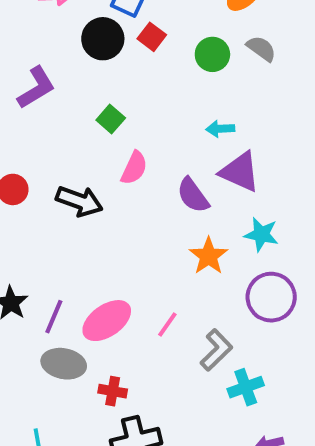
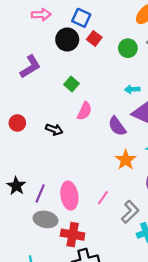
black arrow: (79, 201) -> (54, 129), size x0.7
pink ellipse: (107, 321) -> (69, 196), turned -64
red cross: (113, 391) -> (73, 235), size x1.5

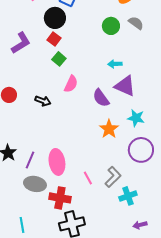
red square: (94, 38) -> (54, 39), moved
pink line: (103, 198) -> (88, 178), moved, turned -64

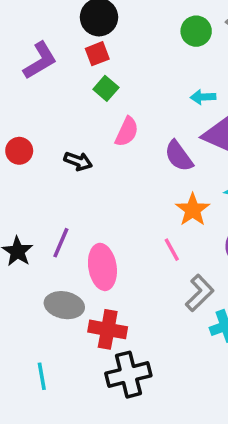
red square: (54, 39) -> (97, 54), turned 32
purple line: (30, 160) -> (61, 243), moved
pink line: (88, 178) -> (172, 250), moved

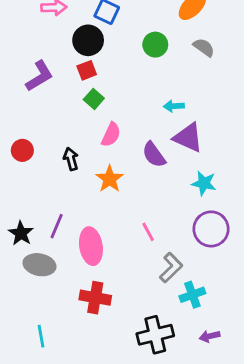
green circle: (196, 31) -> (155, 45), moved
black arrow: (78, 161) -> (71, 159), turned -125
orange star: (193, 210) -> (110, 179), moved
gray ellipse: (64, 305) -> (39, 265), moved
black cross: (128, 375) -> (155, 335), moved

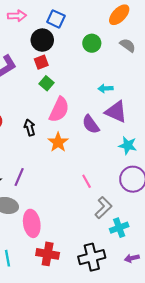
pink semicircle: (111, 135) -> (59, 110), size x1.4
pink ellipse: (91, 246) -> (32, 223), moved
red cross: (95, 298) -> (48, 254), moved

